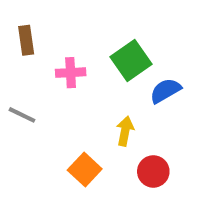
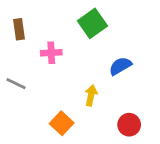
green square: (131, 60) -> (92, 23), moved
red circle: (153, 171) -> (129, 125), moved

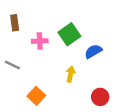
green square: (92, 23) -> (69, 34), moved
orange square: (62, 123) -> (36, 96), moved

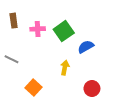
pink cross: (40, 41) -> (38, 29), moved

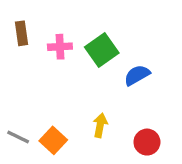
gray line: (11, 59) -> (18, 137), moved
yellow arrow: (65, 68) -> (100, 125), moved

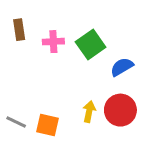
orange square: (53, 140) -> (47, 125), turned -30
red circle: (147, 142) -> (120, 110), moved, size x1.4

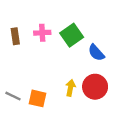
brown rectangle: (19, 30) -> (15, 36), moved
blue semicircle: (122, 67) -> (96, 53), turned -102

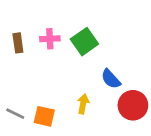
blue semicircle: (96, 53) -> (111, 79), moved
red circle: (95, 87) -> (133, 105), moved

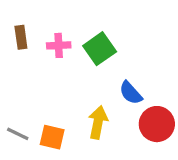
brown rectangle: (18, 43) -> (21, 37), moved
yellow arrow: (83, 104) -> (98, 122), size x1.4

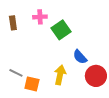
pink cross: (59, 45) -> (40, 17), moved
gray line: (18, 134) -> (16, 73), moved

